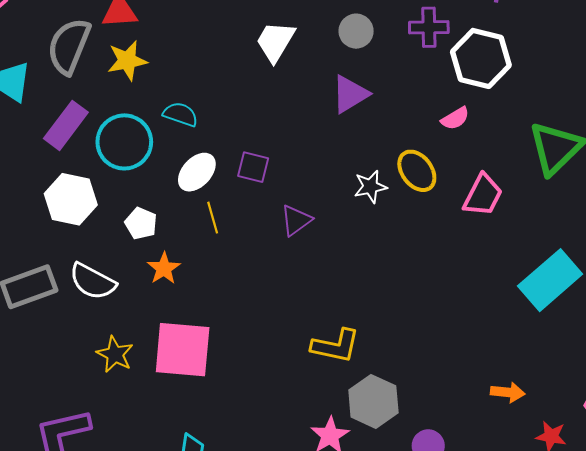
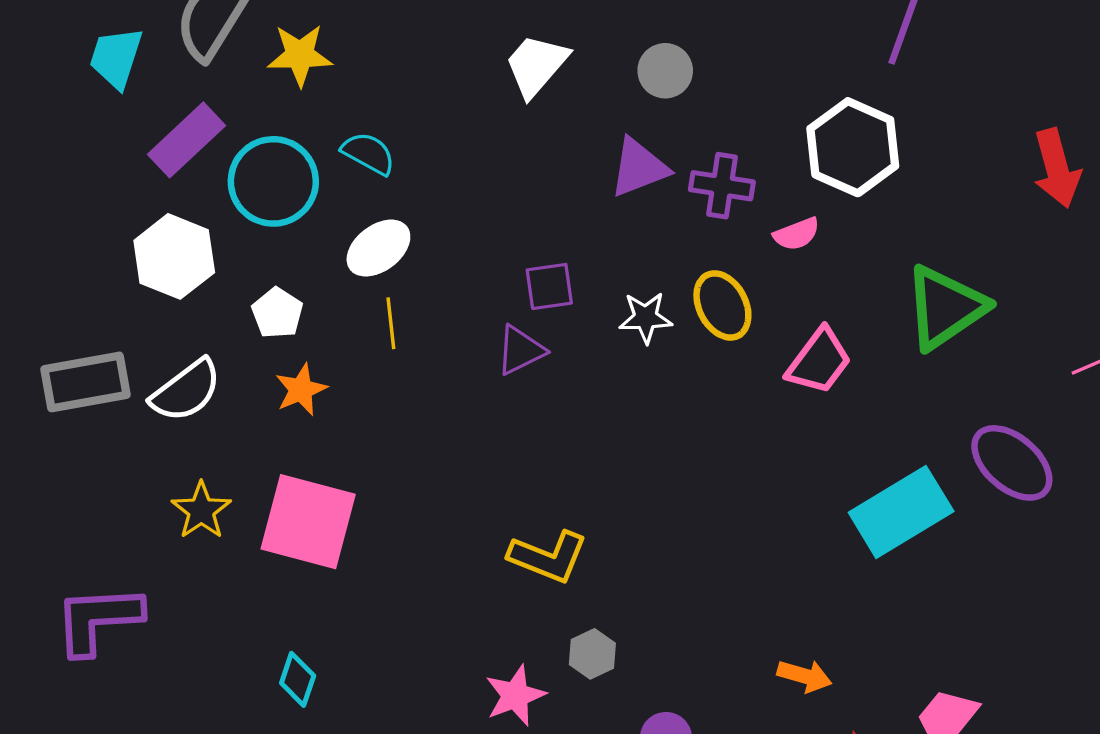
purple cross: (429, 27) -> (722, 186), moved
purple square: (253, 167) -> (549, 286), moved, turned -32
white semicircle: (93, 281) -> (186, 391), turned -75
gray hexagon: (373, 401) -> (592, 654), size x0.6

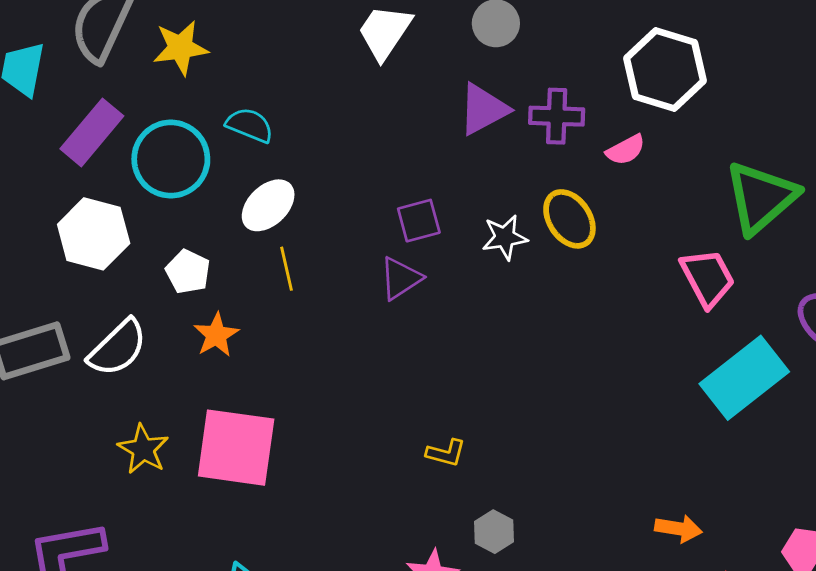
pink trapezoid: (819, 361) -> (708, 278), moved, turned -58
yellow L-shape: (548, 557) -> (446, 453), size x0.6

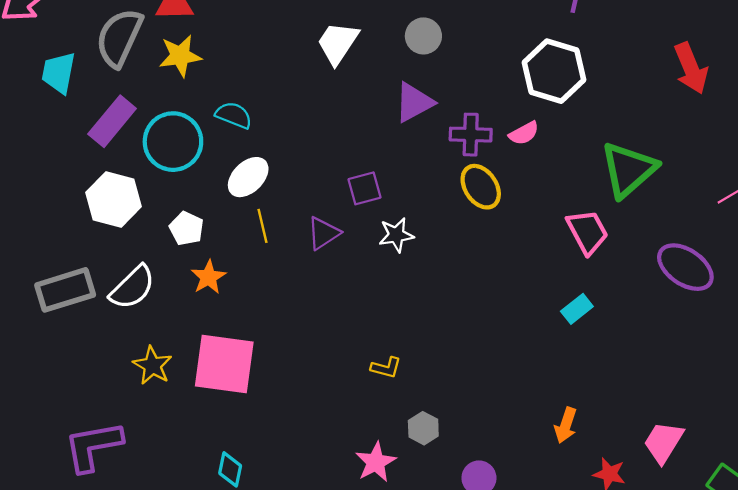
purple cross: (557, 116) -> (471, 135), moved
white star: (505, 237) -> (396, 235), moved
purple triangle: (401, 278) -> (323, 233), moved
cyan rectangle: (744, 378) -> (577, 309), moved, size x0.5
orange arrow: (678, 529) -> (566, 425), turned 100

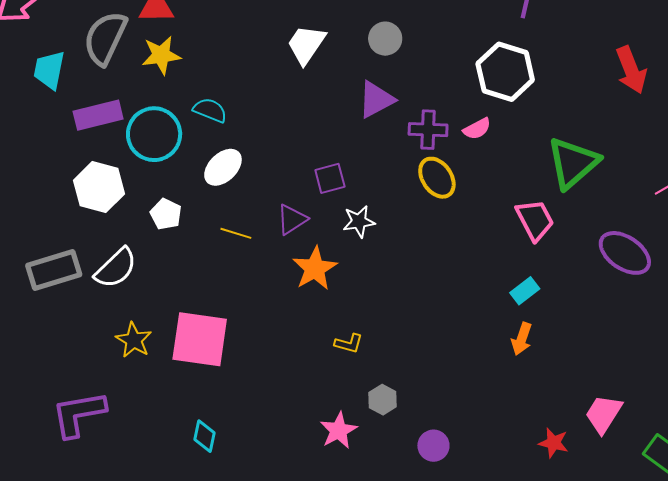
purple rectangle: (112, 121) -> (98, 115), turned 36
yellow line: (263, 226) -> (236, 233), moved, turned -60
orange star: (208, 277) -> (315, 268), moved, size x1.4
orange arrow: (566, 425) -> (522, 339), moved

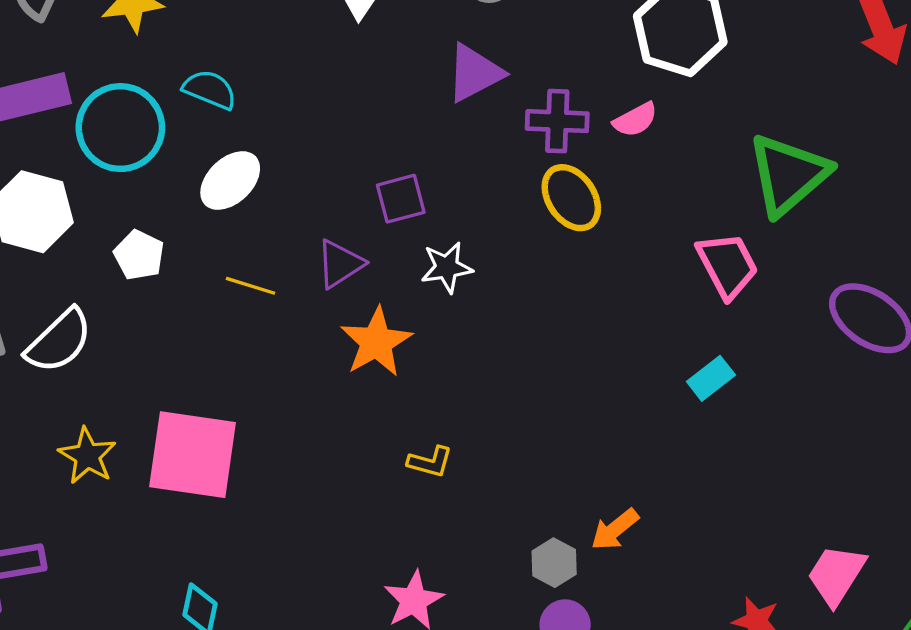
orange arrow: (522, 339) -> (615, 529), moved, turned 32
gray hexagon: (383, 400) -> (554, 563), moved

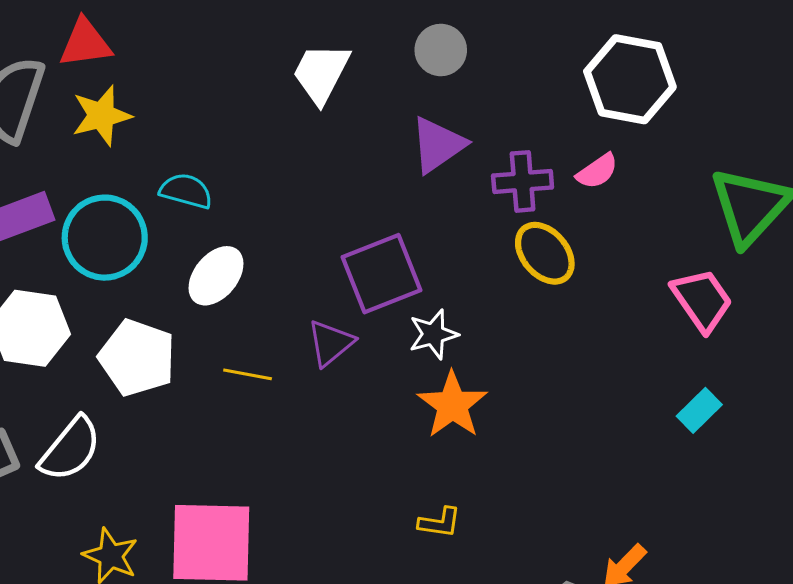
purple square: (401, 199) -> (381, 274), size x1.6
white pentagon: (139, 255) -> (137, 358), size x1.6
orange star: (376, 342) -> (452, 405), moved

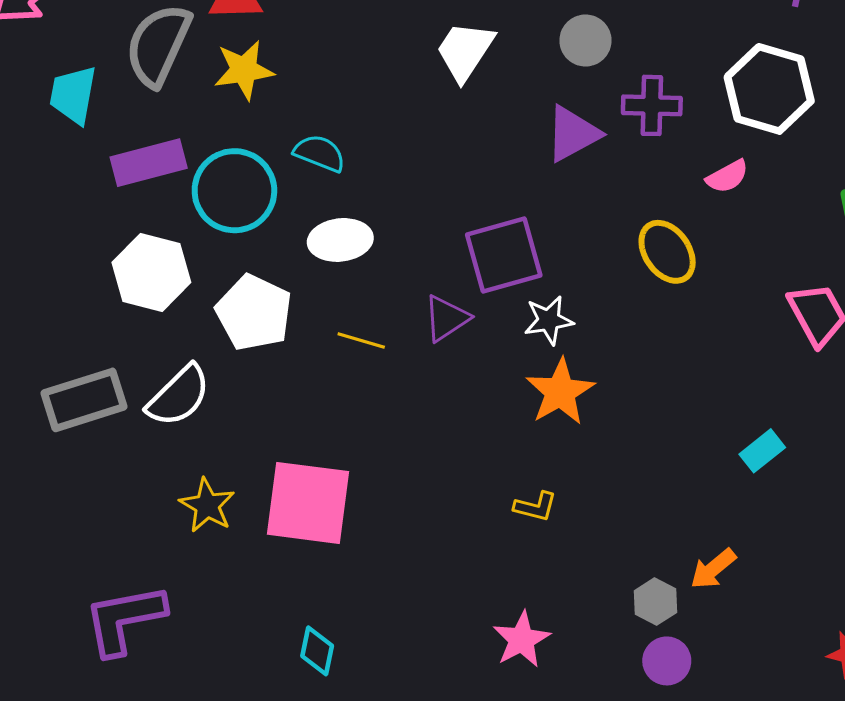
purple cross: (523, 181) -> (652, 105), moved
white ellipse: (216, 276) -> (340, 240), turned 38
cyan rectangle: (699, 410) -> (762, 451), moved

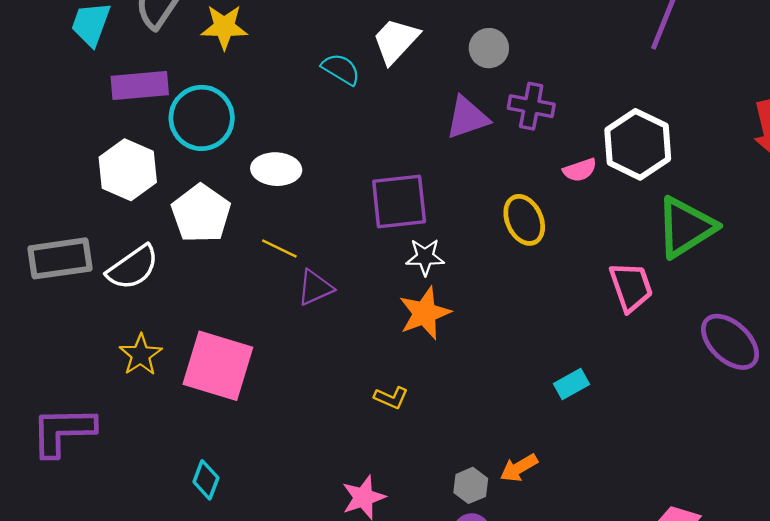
white hexagon: (769, 89) -> (638, 144), moved
cyan semicircle: (320, 153) -> (341, 69), moved
purple triangle: (446, 318) -> (315, 288), moved

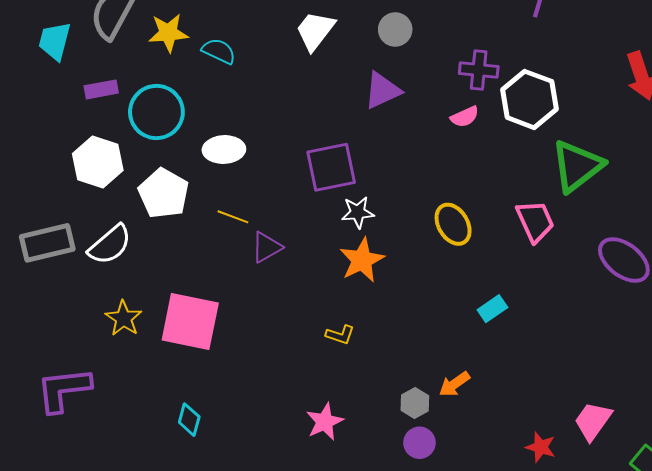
cyan semicircle: (341, 69) -> (219, 51), moved
purple rectangle: (140, 86) -> (101, 89), size x0.7
purple cross: (531, 106) -> (479, 70), moved
pink semicircle: (580, 170) -> (465, 117), moved
yellow ellipse: (524, 220) -> (453, 224), moved

